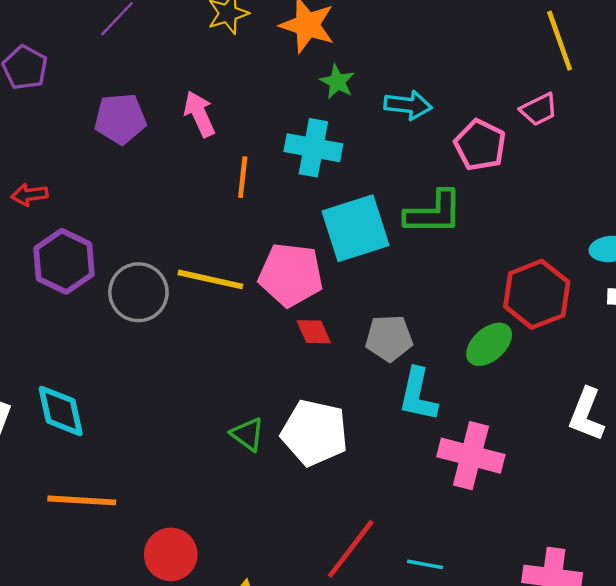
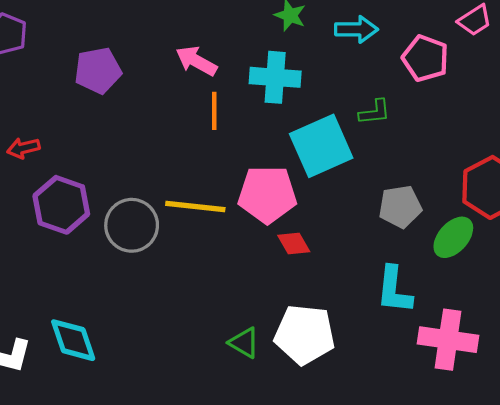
pink arrow: (199, 114) -> (196, 61), moved, turned -30
green L-shape: (434, 213) -> (375, 112), moved, size x0.6
gray pentagon: (389, 338) -> (400, 207), moved

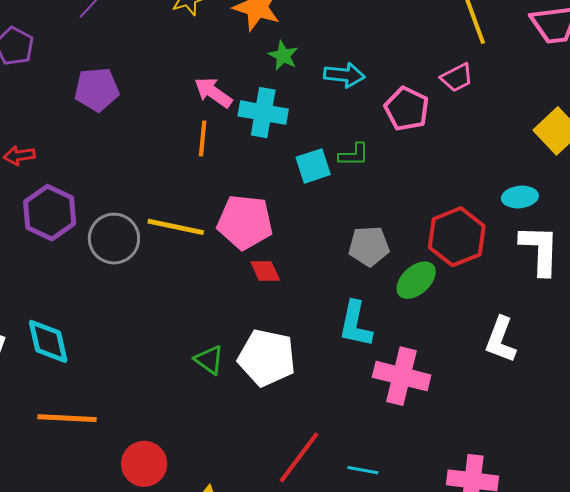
pink arrow: (196, 61) -> (213, 92), moved
cyan square: (321, 146) -> (313, 166), moved, size x0.6

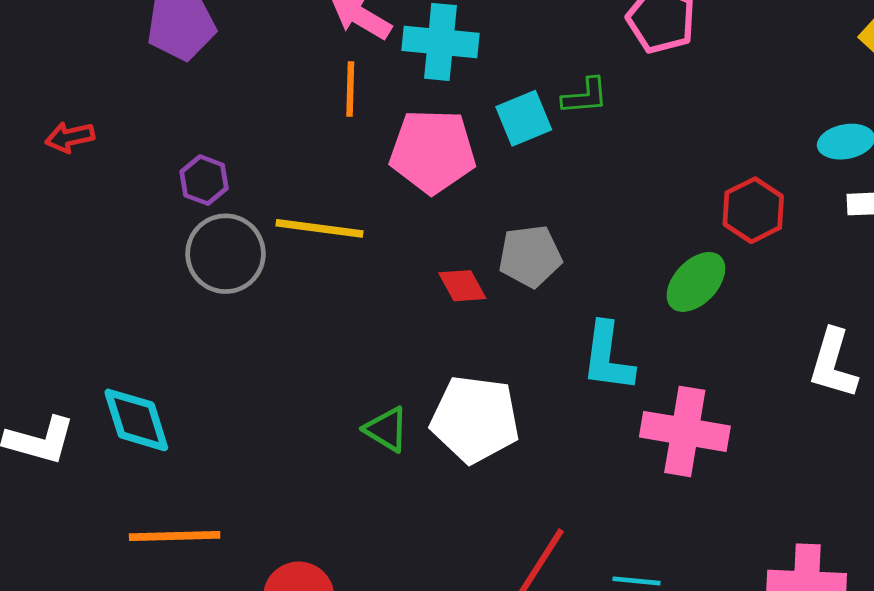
purple hexagon: (50, 213) -> (204, 180), moved, size x0.6
pink pentagon: (245, 222) -> (433, 151), moved
red hexagon: (457, 237) -> (753, 210), size x0.7
gray pentagon: (369, 246) -> (530, 256), moved

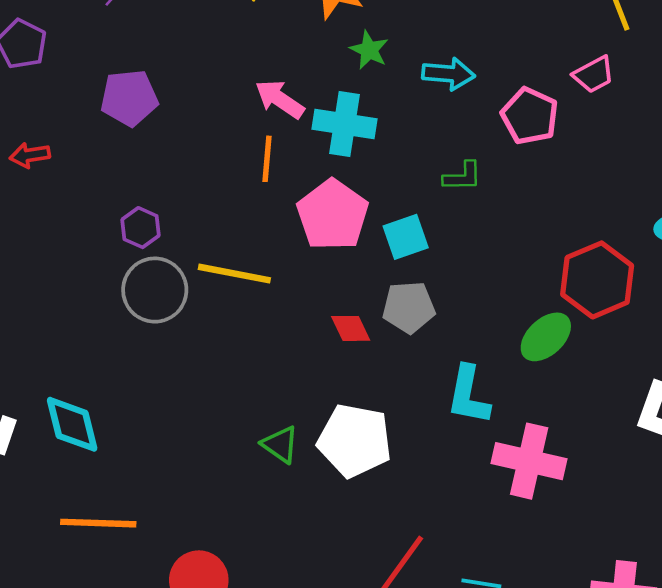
cyan square: (524, 118) -> (406, 237), moved
red arrow: (70, 137) -> (30, 155), moved
pink pentagon: (433, 151) -> (333, 215), turned 30
red hexagon: (753, 210) -> (597, 280), size x1.4

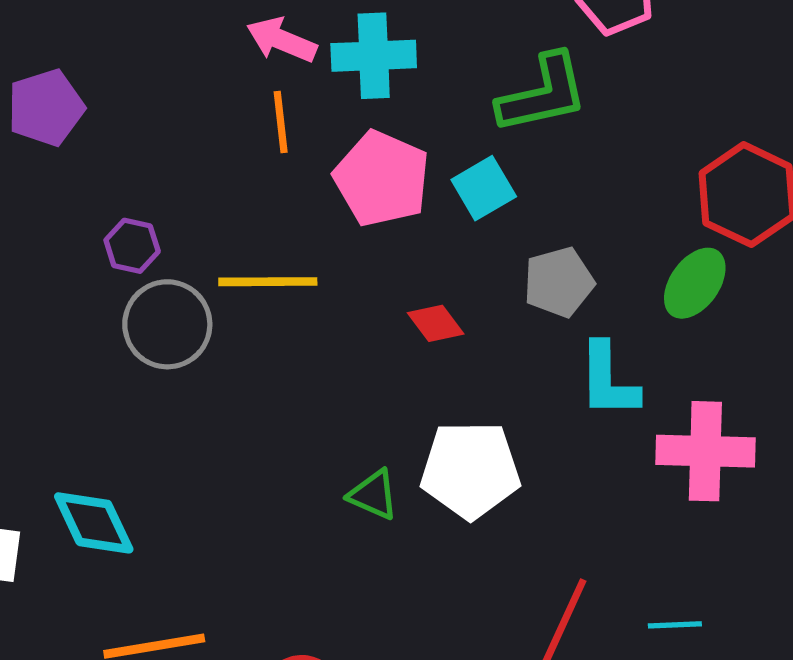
purple pentagon: (129, 98) -> (46, 108), moved
green L-shape: (462, 176) -> (543, 94), size x1.8
gray pentagon: (409, 307) -> (559, 282), moved

